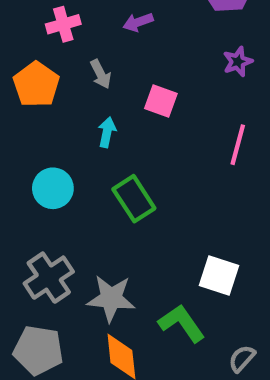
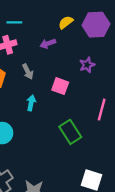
purple star: (238, 62) -> (87, 65), moved
green rectangle: (134, 199) -> (70, 132), moved

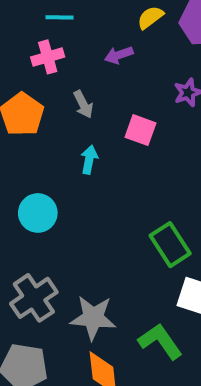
green rectangle: (70, 132) -> (170, 245), moved

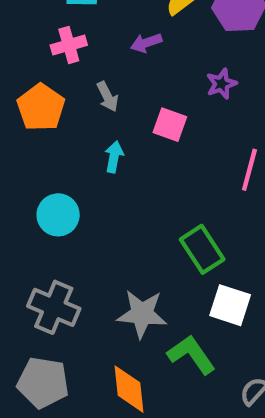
gray cross: (34, 298) -> (54, 307), turned -33
gray star: (93, 318) -> (142, 314), moved

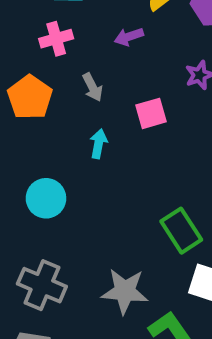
pink square: (170, 125) -> (151, 113), turned -36

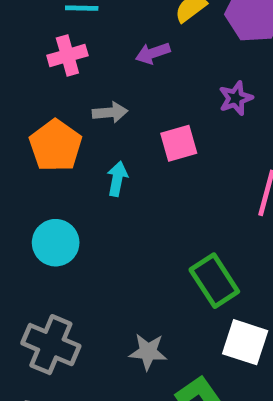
gray arrow: (92, 87) -> (110, 112), turned -68
orange pentagon: (30, 97) -> (56, 146), moved
gray star: (125, 291) -> (148, 352), size x0.7

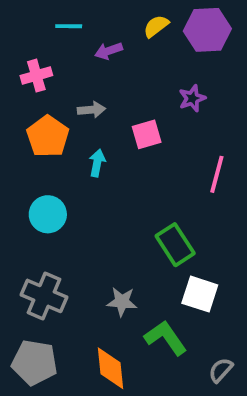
purple arrow: (153, 53) -> (109, 51), moved
pink cross: (67, 56) -> (36, 76), moved

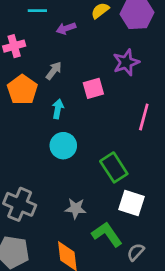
purple star: (192, 98) -> (126, 62), size x1.4
gray arrow: (92, 110) -> (54, 71), turned -48
cyan circle: (48, 214) -> (63, 146), moved
gray semicircle: (221, 370) -> (136, 252), moved

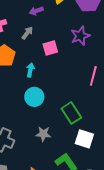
gray arrow: (54, 71) -> (27, 33), moved
pink square: (93, 88) -> (50, 48), moved
gray star: (76, 208) -> (43, 134), moved

